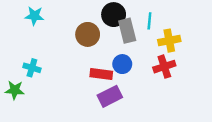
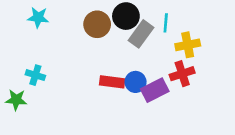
gray rectangle: (127, 31) -> (141, 34), turned 50
brown circle: (88, 34) -> (97, 24), moved
blue circle: (122, 64) -> (136, 82), moved
purple rectangle: (110, 96) -> (155, 90), moved

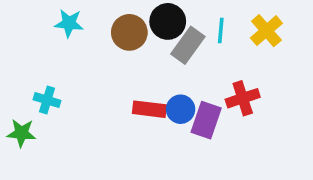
cyan star: (38, 17) -> (69, 23), moved
yellow cross: (188, 45) -> (266, 31), moved, turned -30
purple rectangle: (155, 90) -> (206, 120), turned -44

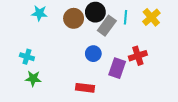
red rectangle: (149, 109) -> (85, 88), moved
blue circle: (181, 109) -> (93, 54), moved
green star: (21, 133) -> (33, 78), moved

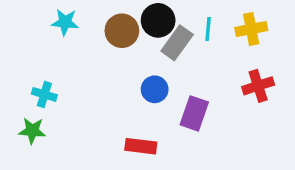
yellow cross: (151, 17) -> (251, 29), turned 30
red cross: (138, 56) -> (258, 86), moved
green star: (33, 78) -> (32, 131), moved

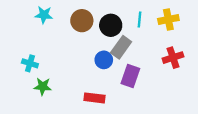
black circle: (158, 20) -> (111, 25), moved
gray rectangle: (177, 43) -> (121, 47), moved
green star: (32, 131) -> (43, 86), moved

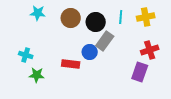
purple rectangle: (130, 76) -> (140, 72), moved
red rectangle: (95, 98) -> (71, 64), moved

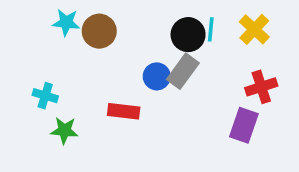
yellow cross: (146, 17) -> (254, 29), turned -36
brown circle: (71, 18) -> (99, 31), moved
black circle: (96, 22) -> (188, 35), moved
blue circle: (90, 52) -> (157, 76), moved

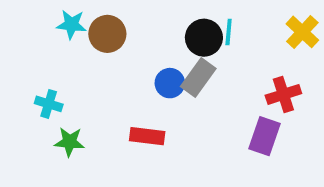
yellow cross: (254, 29) -> (302, 32), moved
red rectangle: (124, 111) -> (147, 136), moved

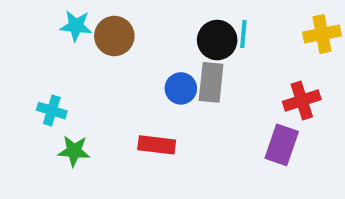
yellow cross: (302, 32) -> (322, 34), turned 36
gray rectangle: (198, 77) -> (211, 82), turned -30

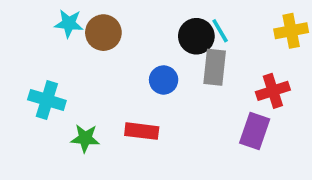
cyan line: (243, 34) -> (220, 31), turned -35
gray rectangle: (211, 82) -> (215, 67), moved
cyan cross: (52, 111) -> (47, 100), size x1.4
green star: (74, 151) -> (85, 138), moved

